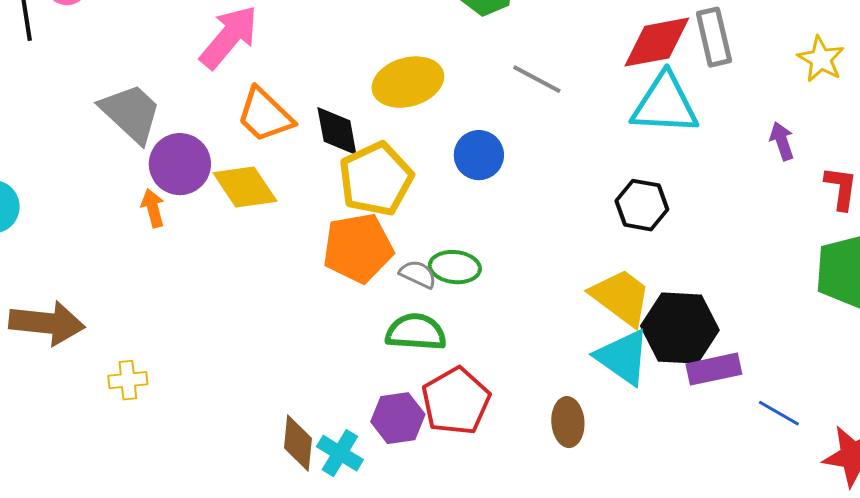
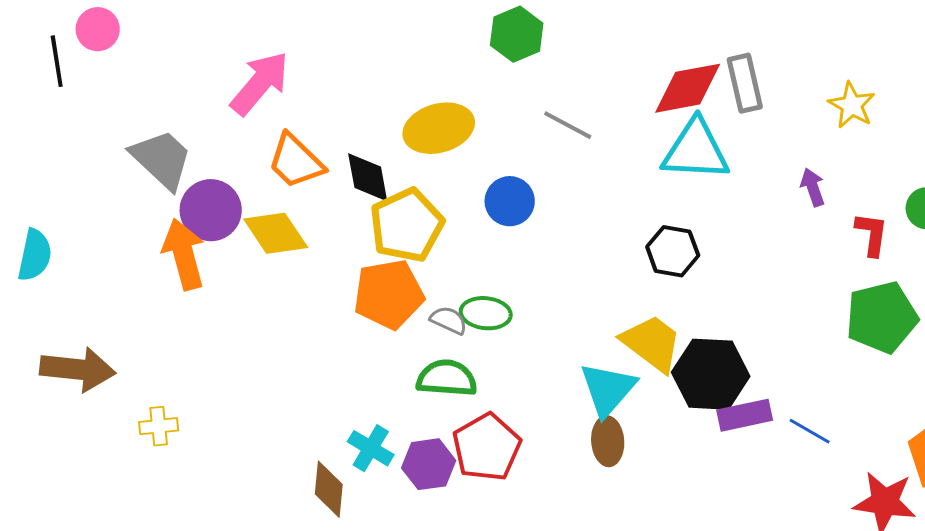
orange arrow: (153, 208) -> (184, 254), size x1.8
cyan triangle: (623, 357) -> (608, 389), moved, turned 36
blue line: (779, 413) -> (810, 431), moved
brown ellipse: (568, 422) -> (608, 441), moved
cyan cross: (340, 453) -> (371, 448), moved

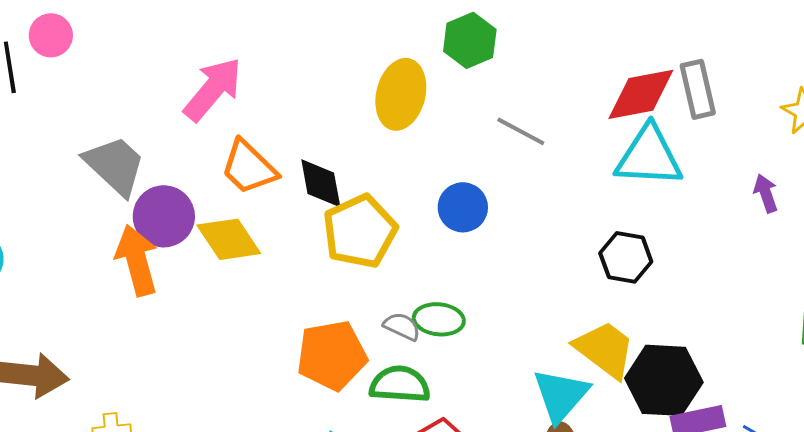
yellow ellipse: (439, 128) -> (401, 94), moved, turned -60
orange pentagon: (389, 294) -> (332, 355), moved

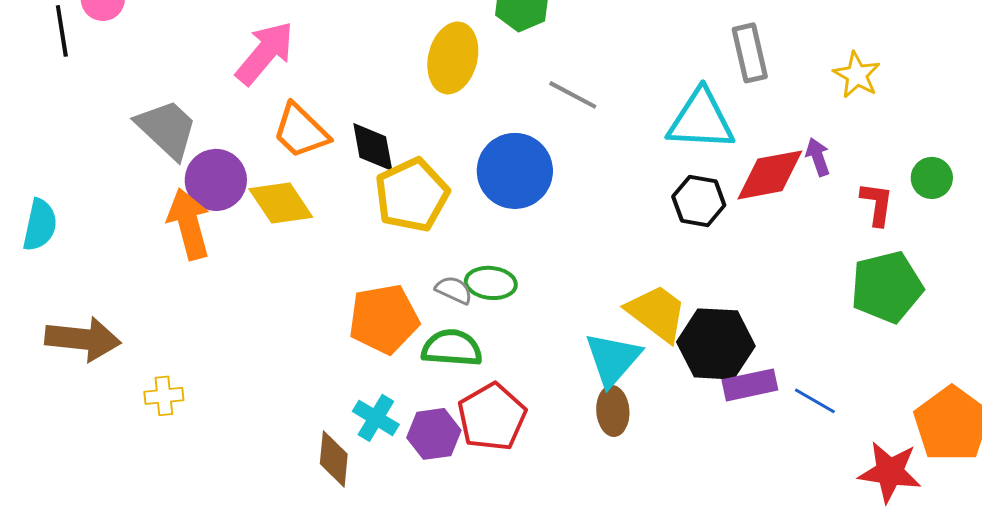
red diamond: (641, 94) -> (770, 175), moved
blue circle: (463, 207) -> (515, 171), size x1.5
black hexagon: (626, 257) -> (699, 201), moved

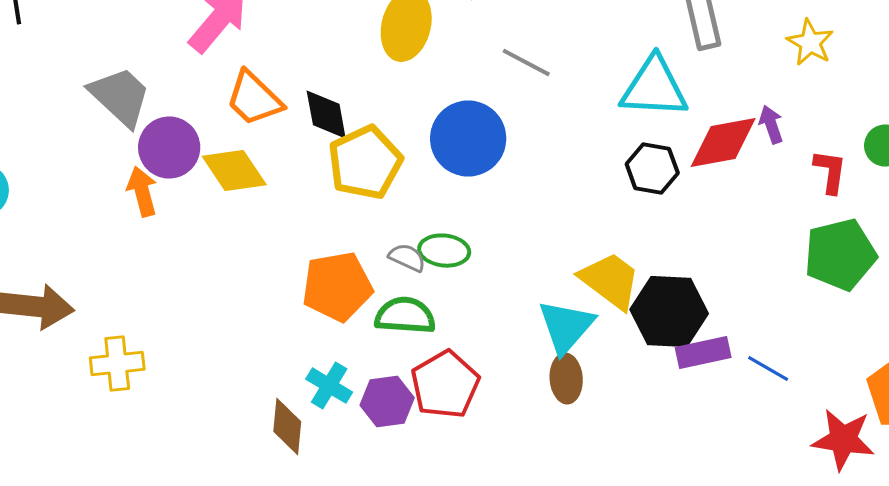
orange arrow: (189, 224) -> (142, 192), size x0.7
yellow cross: (164, 396) -> (117, 364), size x1.4

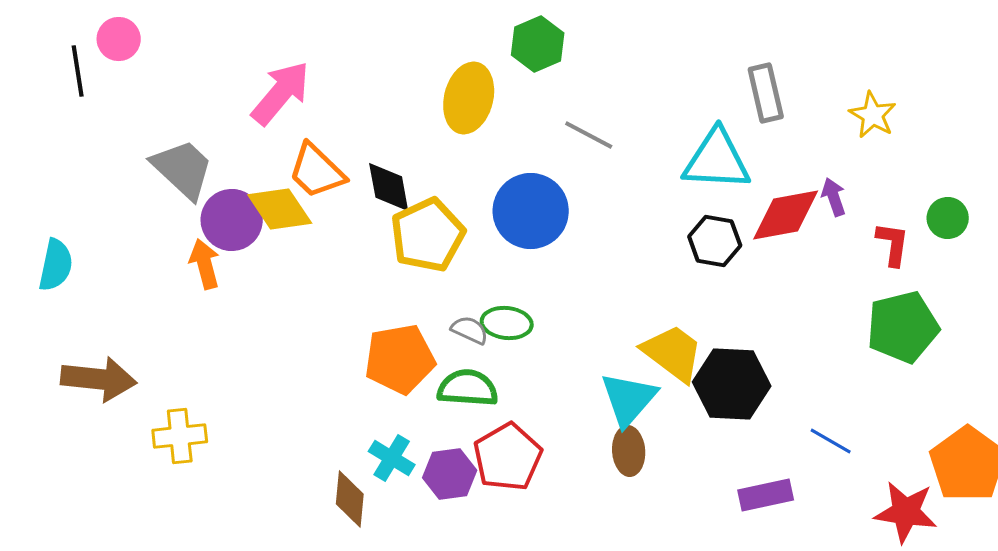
yellow diamond: (234, 171) -> (280, 209), moved
purple rectangle: (703, 353) -> (766, 495), moved

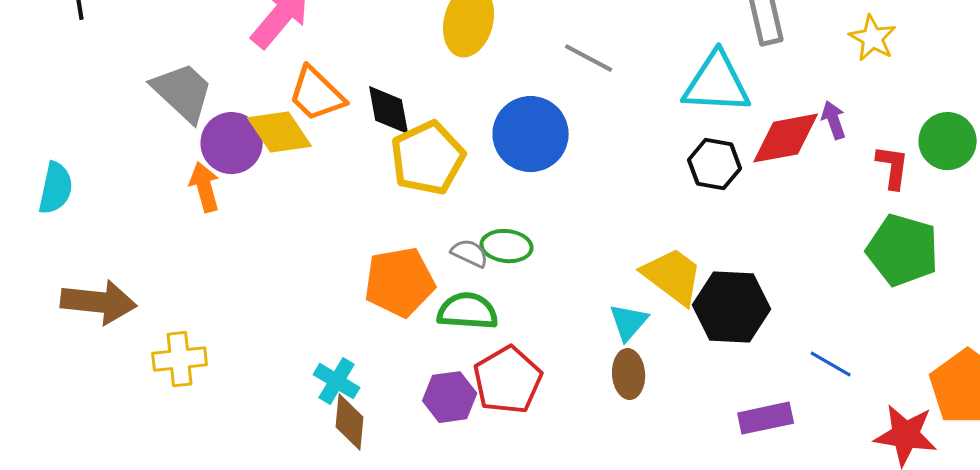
green circle: (948, 218) -> (948, 141), size x1.4
green pentagon: (903, 327) -> (903, 250), turned 30
cyan triangle: (629, 399) -> (629, 322), size x0.7
cyan cross: (392, 458) -> (337, 381), moved

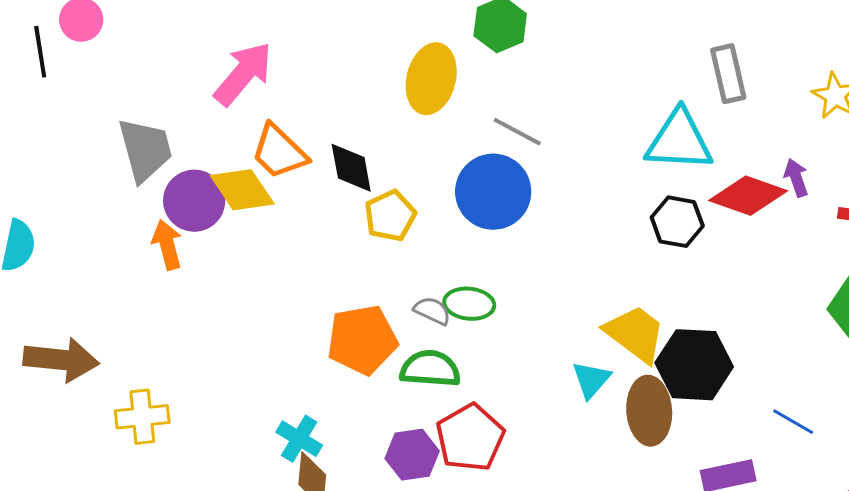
gray line: (589, 58) -> (517, 132), moved
gray trapezoid: (183, 92) -> (145, 150), turned 32
red diamond: (786, 138) -> (748, 196), turned 30
yellow pentagon: (428, 158) -> (390, 216), size x0.7
brown ellipse: (629, 374) -> (649, 411), moved, size x1.4

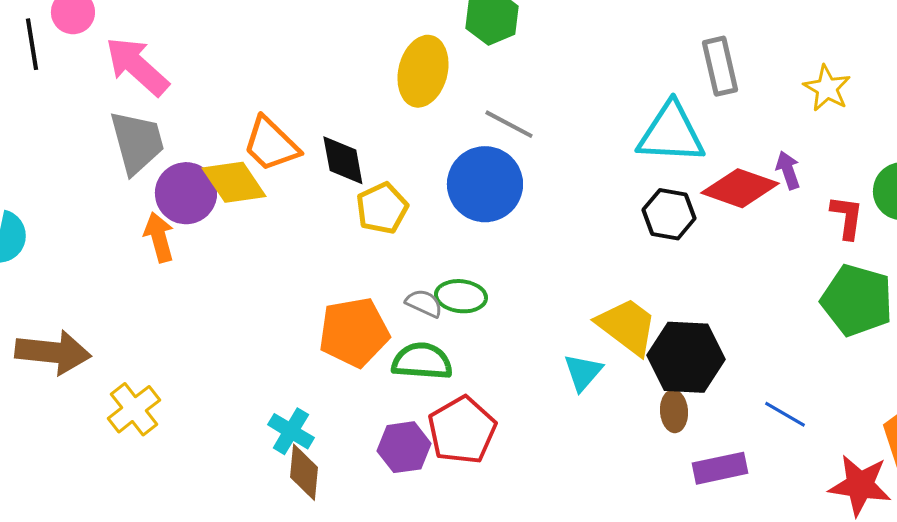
pink arrow: (243, 74) -> (137, 66), moved, turned -88
brown ellipse: (649, 411) -> (674, 411), moved, size x0.6
yellow cross: (142, 417) -> (134, 409), turned -32

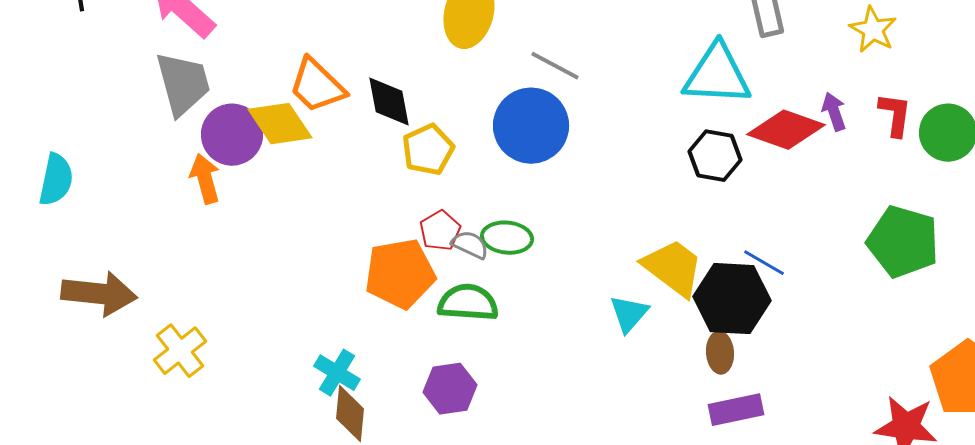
red L-shape: (847, 217) -> (895, 115), moved
blue line: (785, 414) -> (764, 263), moved
red pentagon: (462, 430) -> (440, 231), moved, size x0.6
purple rectangle: (720, 468) -> (736, 410), moved

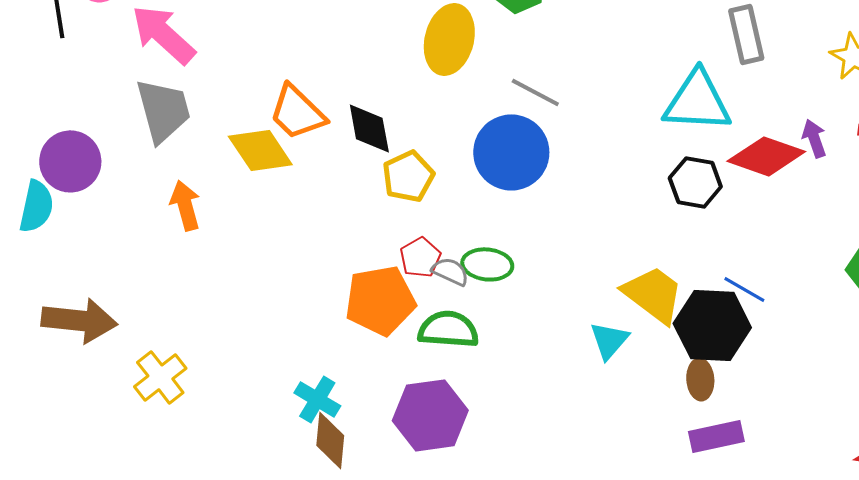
purple circle: (232, 135) -> (70, 161), moved
purple hexagon: (450, 389) -> (430, 415), size x1.4

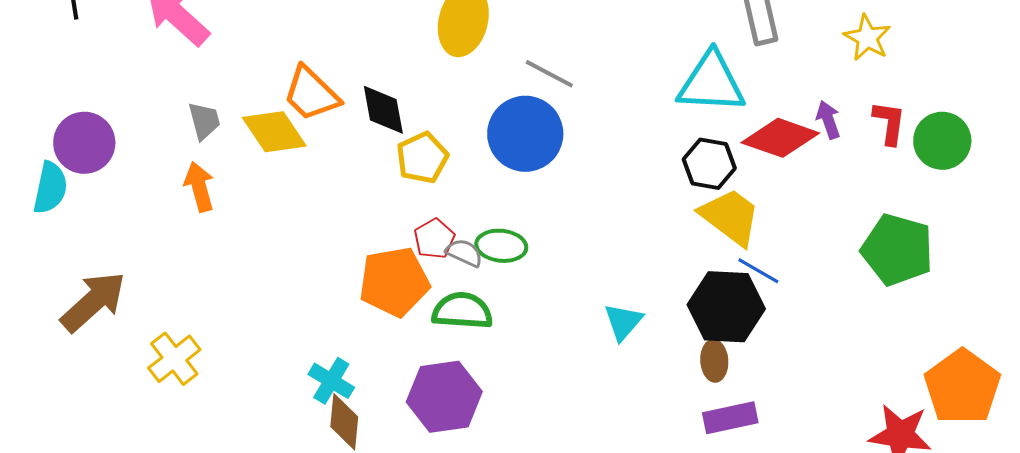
gray trapezoid: (163, 110) -> (204, 121), moved, size x0.6
yellow trapezoid: (653, 294) -> (730, 217), moved
brown arrow: (79, 320) -> (93, 302), turned -48

